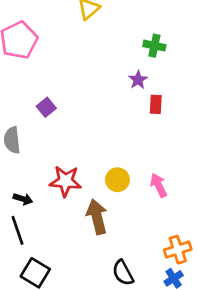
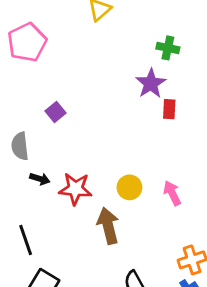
purple star: (138, 80) -> (151, 84), size x1.5
black arrow: (23, 199) -> (40, 179), moved

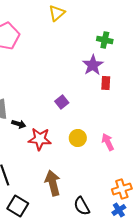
purple square: (55, 112) -> (62, 102), moved
black arrow: (40, 179) -> (19, 124), moved
brown arrow: (108, 226) -> (53, 183), moved

